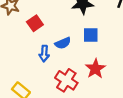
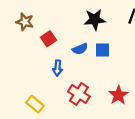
blue semicircle: (63, 43) -> (80, 49), moved
red star: (95, 69) -> (118, 95), moved

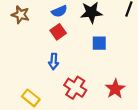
red square: (48, 39) -> (58, 32), moved
blue semicircle: (80, 49) -> (59, 11), moved

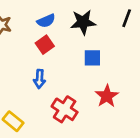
red star: (115, 89) -> (107, 96), moved

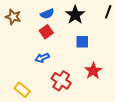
black star: (83, 22) -> (75, 15), turned -30
blue arrow: (39, 79) -> (42, 58), turned 64

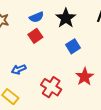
blue square: (82, 42) -> (73, 46), turned -32
blue arrow: (42, 58) -> (19, 69), moved

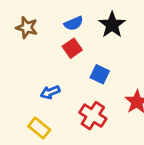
blue square: (73, 46) -> (100, 74), moved, turned -32

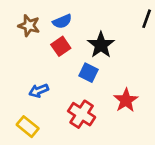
black star: (112, 25) -> (101, 45), moved
brown star: (27, 28) -> (29, 26), moved

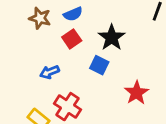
blue arrow: (39, 91) -> (50, 72), moved
red cross: (82, 114) -> (67, 107), moved

